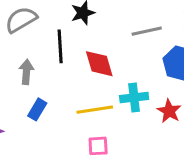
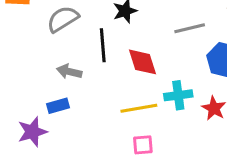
gray arrow: (26, 72) -> (69, 72), turned -80
blue rectangle: (37, 109) -> (58, 106), moved, turned 45

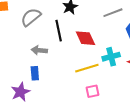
blue rectangle: (58, 106) -> (35, 73), turned -72

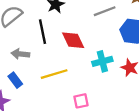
yellow line: (87, 68) -> (54, 74), moved
blue rectangle: (35, 73) -> (15, 80), turned -32

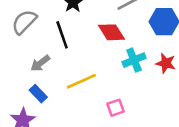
red diamond: (73, 40) -> (112, 32), moved
gray arrow: (20, 54) -> (40, 63), turned -36

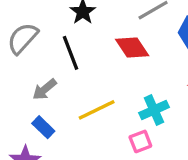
cyan cross: (134, 60) -> (154, 110), moved

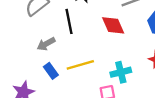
blue rectangle: (43, 127) -> (51, 71), moved

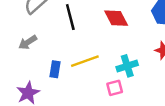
gray arrow: (46, 44) -> (28, 42), moved
blue rectangle: (51, 71) -> (55, 69), turned 49

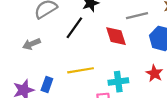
black line: (70, 17) -> (74, 28), turned 40
blue rectangle: (55, 69) -> (47, 85), moved

